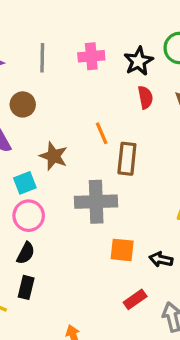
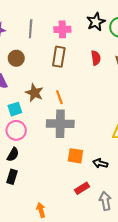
black star: (138, 61) -> (96, 22), moved
orange line: (102, 133) -> (59, 97), moved
brown rectangle: (127, 159) -> (59, 57), moved

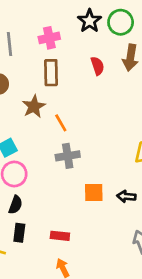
brown star: (34, 93) -> (34, 106), moved, turned 30
gray cross: (60, 124) -> (68, 156), size x0.7
red rectangle: (82, 188) -> (60, 236), moved, turned 48

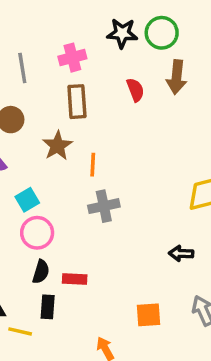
black star: (90, 21) -> (122, 33), turned -30
orange line: (61, 123) -> (93, 165), turned 36
orange square: (94, 193) -> (149, 315), moved
red rectangle: (60, 236) -> (75, 279), moved

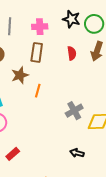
gray cross: (104, 206) -> (74, 111), moved, turned -30
red rectangle: (75, 279) -> (13, 154), turned -56

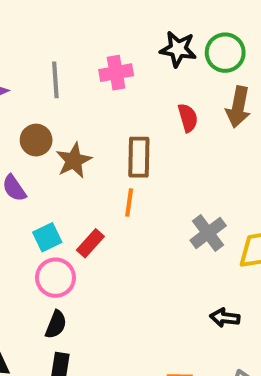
brown rectangle: (37, 52) -> (139, 157), moved
brown star: (20, 75) -> (74, 160), moved
red rectangle: (13, 154) -> (90, 243), moved

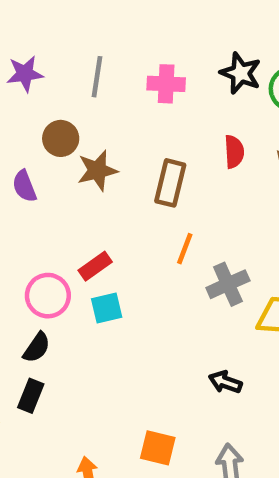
orange line: (129, 202) -> (185, 249), moved
cyan square: (47, 237) -> (107, 308), moved

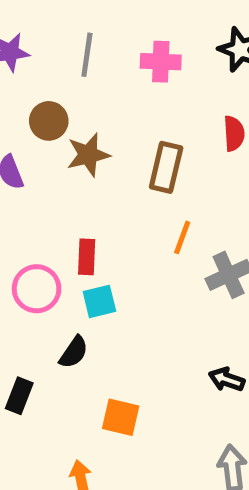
red rectangle: (95, 266) -> (87, 257), turned -52
black semicircle: (37, 348) -> (74, 352), moved
orange square: (158, 448) -> (121, 417), moved

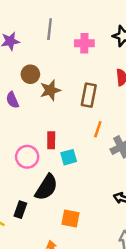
gray line: (87, 55) -> (50, 29), moved
cyan square: (99, 301) -> (69, 157), moved
black semicircle: (74, 352) -> (46, 187), size x1.6

